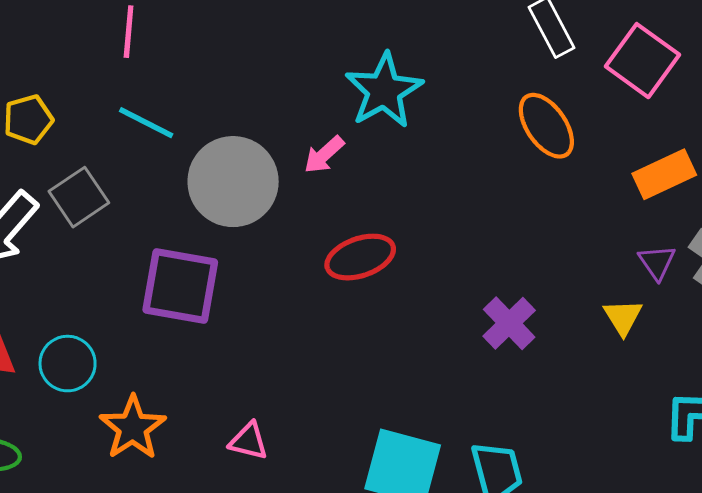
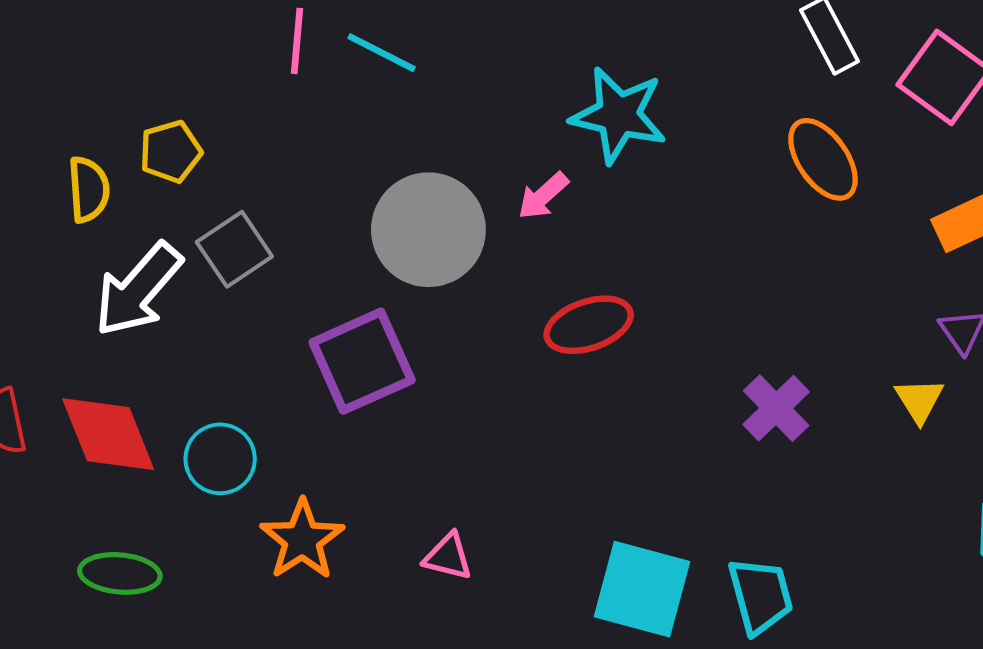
cyan star: (384, 91) -> (619, 115), turned -30
cyan line: (146, 123) -> (382, 53), moved
purple square: (180, 286) -> (362, 361), turned -34

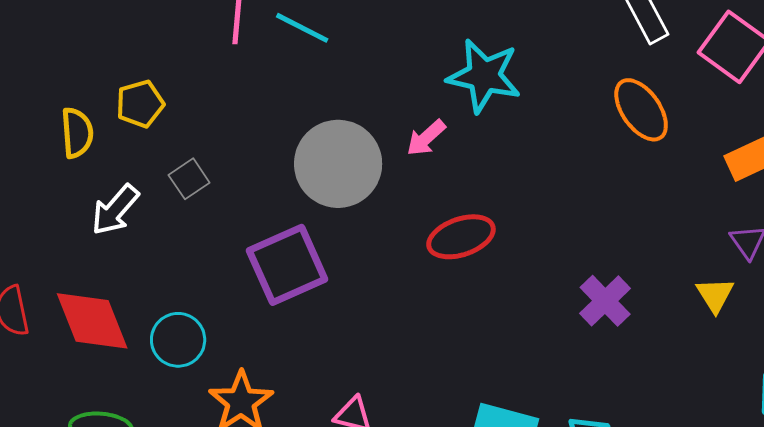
gray square: (234, 249) -> (189, 179), size x0.7
white arrow: (138, 290) -> (115, 210), size x0.7

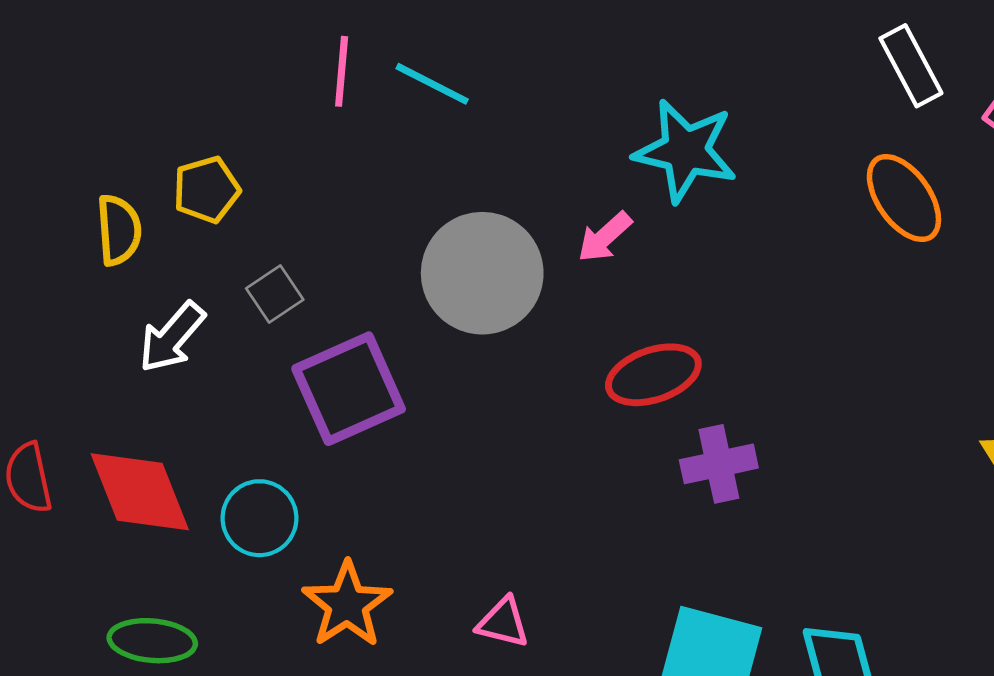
purple square: (287, 265) -> (349, 389), moved
purple cross: (605, 301) -> (719, 464), moved, turned 32

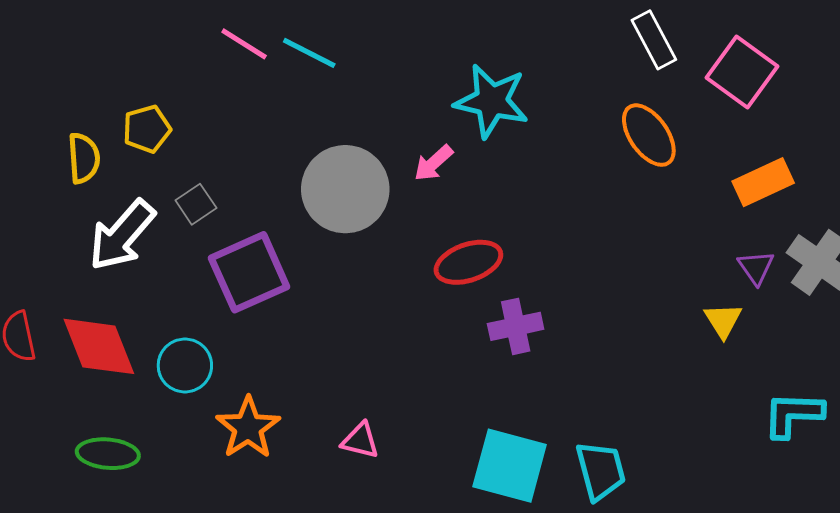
pink line: (342, 71) -> (244, 44), turned -63
white arrow: (172, 337) -> (122, 235), size x1.4

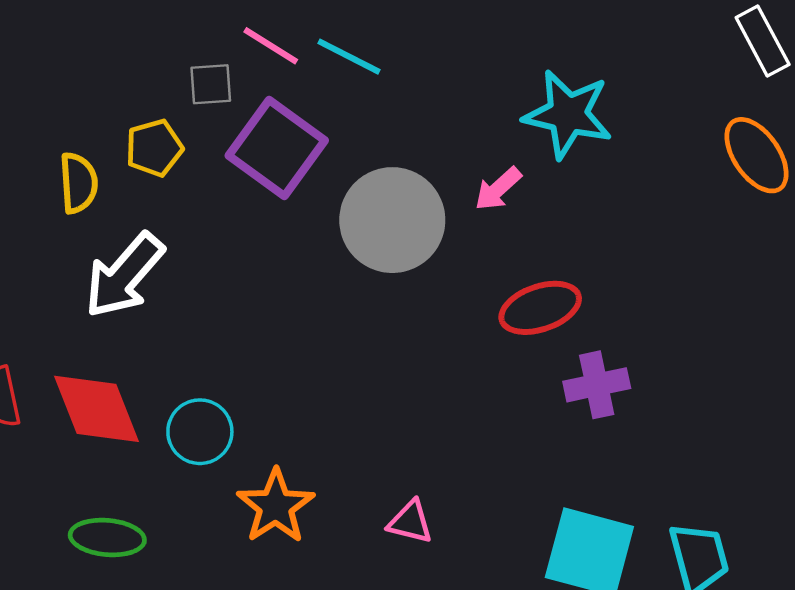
gray square: (196, 204) -> (211, 84), moved, turned 30
purple square: (249, 272) -> (277, 148), moved, turned -30

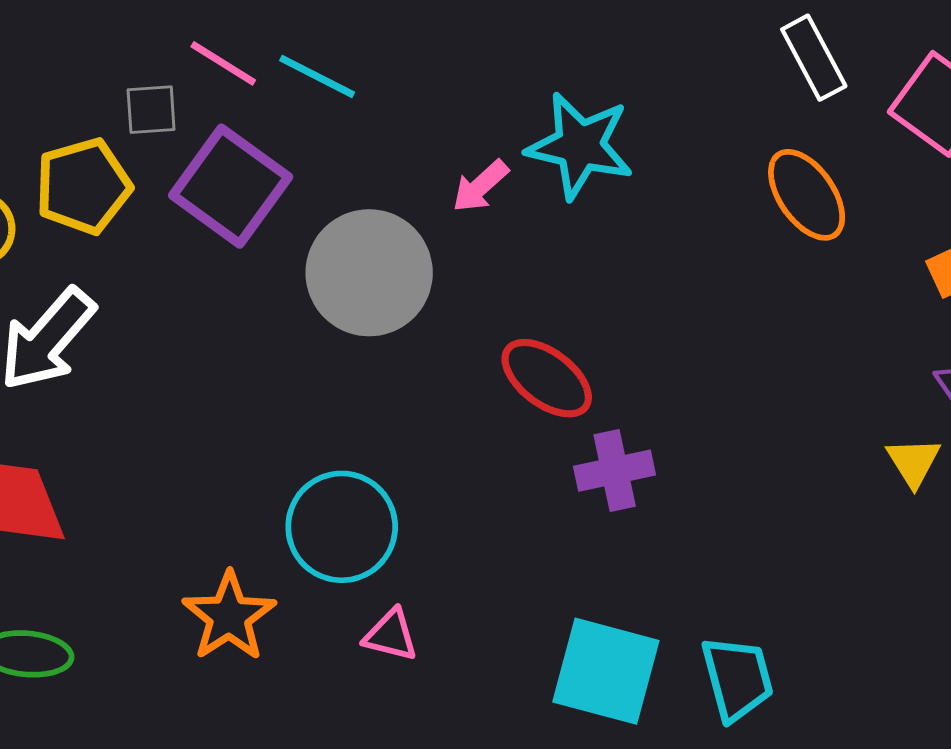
yellow pentagon: (154, 148) -> (83, 186), size x1.4
pink arrow: (498, 189) -> (480, 186), moved
red ellipse: (540, 308) -> (547, 378), turned 56
cyan circle: (200, 432) -> (342, 527), moved, size x1.4

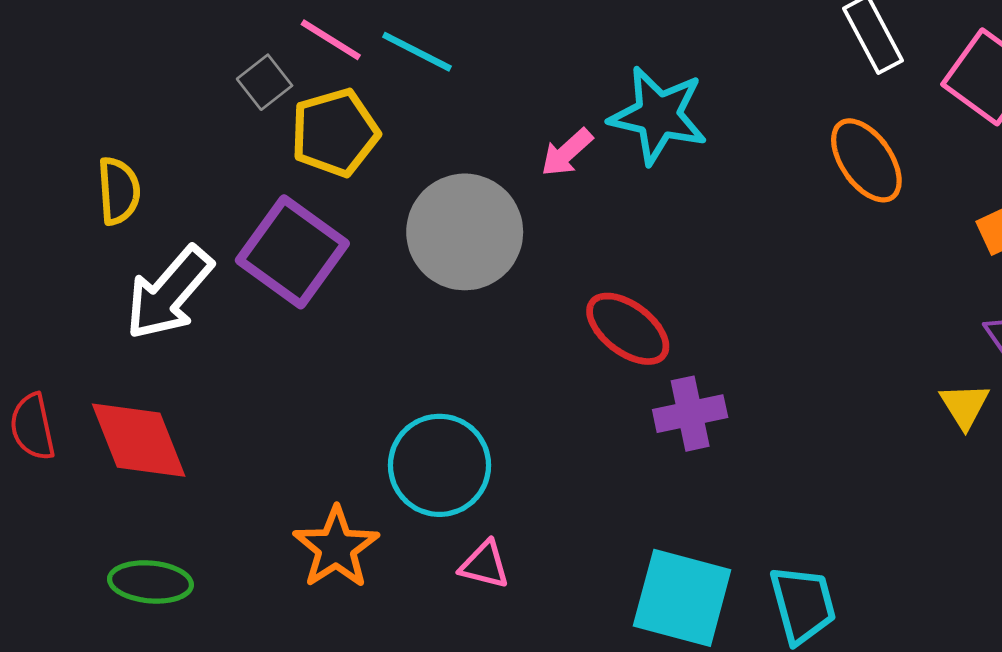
gray square: (151, 110) -> (265, 82), turned -34
yellow pentagon: (83, 186) -> (335, 133), moved
purple square: (231, 186) -> (292, 252), moved

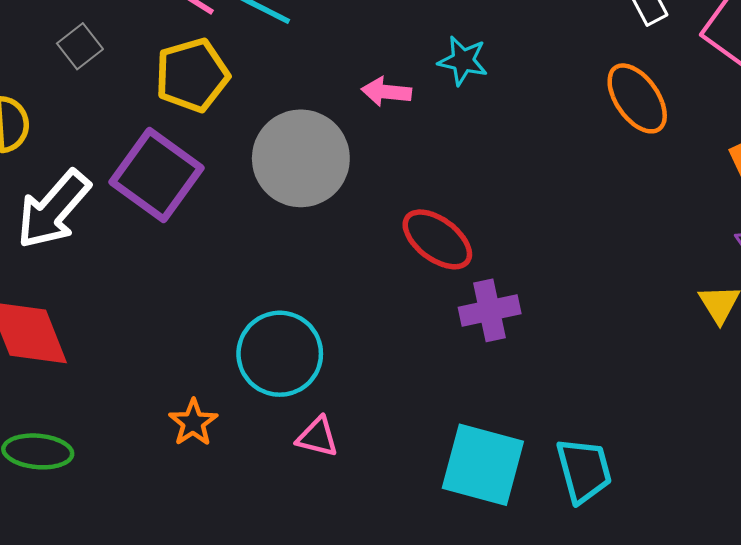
gray square: (265, 82) -> (80, 46), moved
cyan star: (658, 115) -> (463, 61), size x0.6
pink arrow: (567, 152) -> (386, 92), turned 48
orange star: (336, 547) -> (193, 423), size x0.7

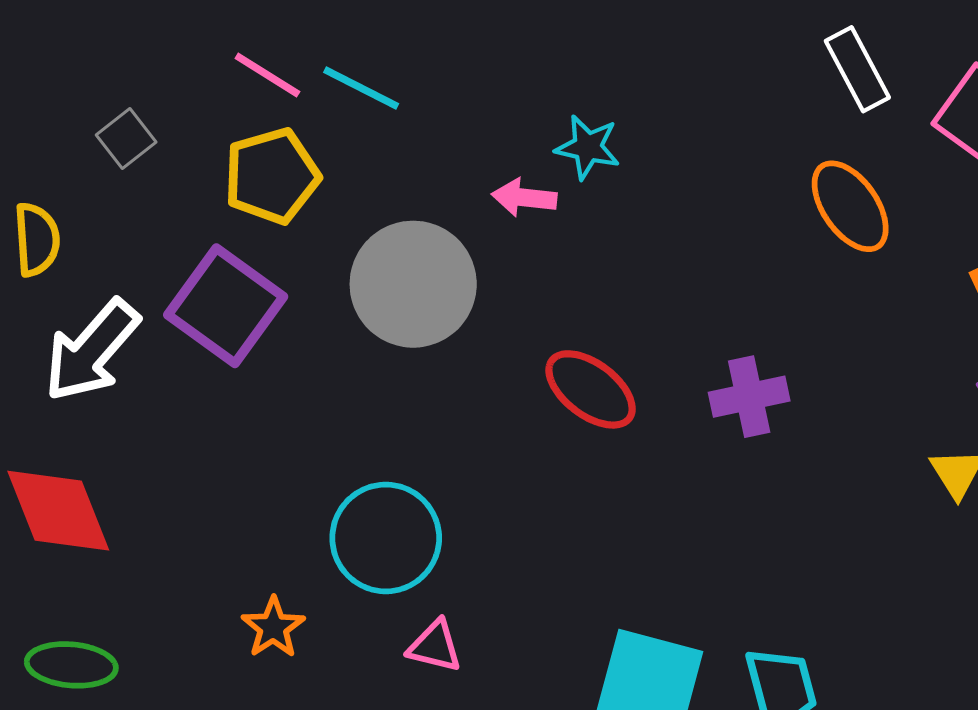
cyan star: (463, 61) -> (588, 147), moved
purple cross: (490, 310) -> (749, 397), moved

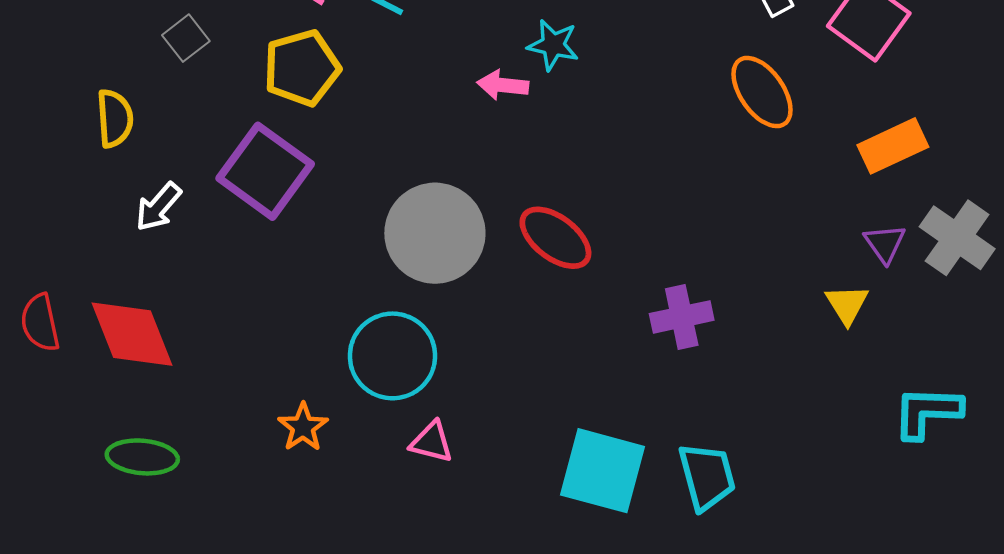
gray circle: (413, 284) -> (435, 233), moved
white arrow: (92, 350) -> (158, 207), size x0.6
purple cross: (749, 397) -> (682, 317), moved

